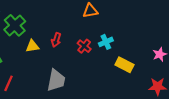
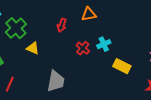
red arrow: (56, 40) -> (62, 25), moved
yellow triangle: (32, 46) -> (33, 48), turned 32

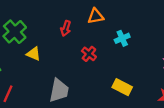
cyan cross: (104, 44) -> (122, 38), moved
yellow rectangle: (122, 66) -> (122, 87), moved

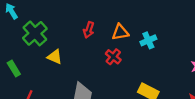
orange triangle: (96, 16) -> (120, 32), moved

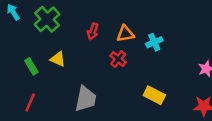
green cross: (35, 33) -> (47, 19), moved
green rectangle: (14, 68) -> (31, 66), moved

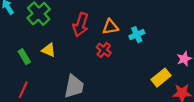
red arrow: (93, 31) -> (81, 25), size x1.5
yellow rectangle: (154, 95) -> (161, 78), moved, turned -66

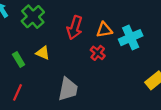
cyan cross: (137, 35) -> (131, 38), size x1.5

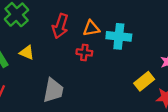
cyan cross: (131, 38) -> (119, 36), turned 30
red cross: (98, 53) -> (84, 52), turned -32

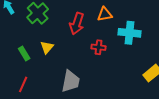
orange triangle: (91, 28) -> (105, 14), moved
yellow triangle: (27, 52) -> (47, 47), turned 48

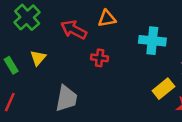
red arrow: (77, 24) -> (74, 30), turned 100
cyan cross: (129, 33) -> (152, 41), moved

